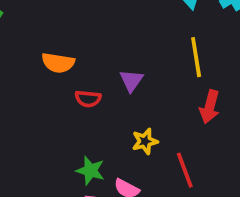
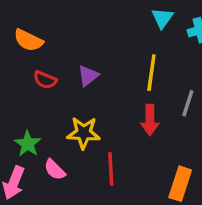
red arrow: (210, 107) -> (150, 120), turned -32
yellow star: (145, 141) -> (84, 133), size x1.4

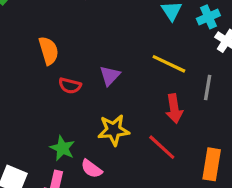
orange semicircle: (28, 40) -> (49, 51), turned -124
yellow line: (151, 73) -> (169, 64), turned -64
red line: (111, 169) -> (162, 147), moved, turned -36

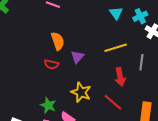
orange semicircle: (49, 51) -> (58, 41), moved
yellow line: (169, 64) -> (116, 48), turned -40
yellow star: (114, 130) -> (81, 92), turned 30

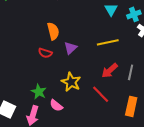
gray line: (141, 62) -> (131, 72), moved
red arrow: (120, 77) -> (110, 71), turned 54

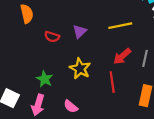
orange semicircle: (53, 31) -> (27, 14), moved
red line: (101, 94) -> (112, 82), turned 36
pink semicircle: (56, 105) -> (71, 106), moved

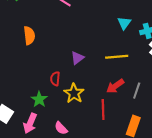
red semicircle: (52, 37) -> (55, 79), moved, turned 72

